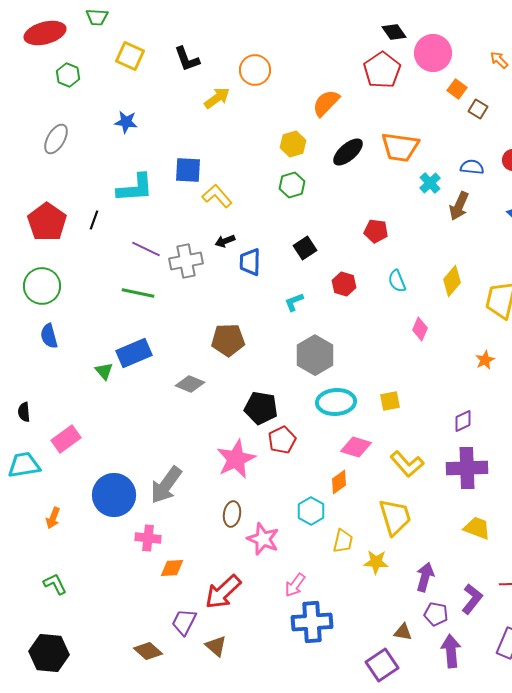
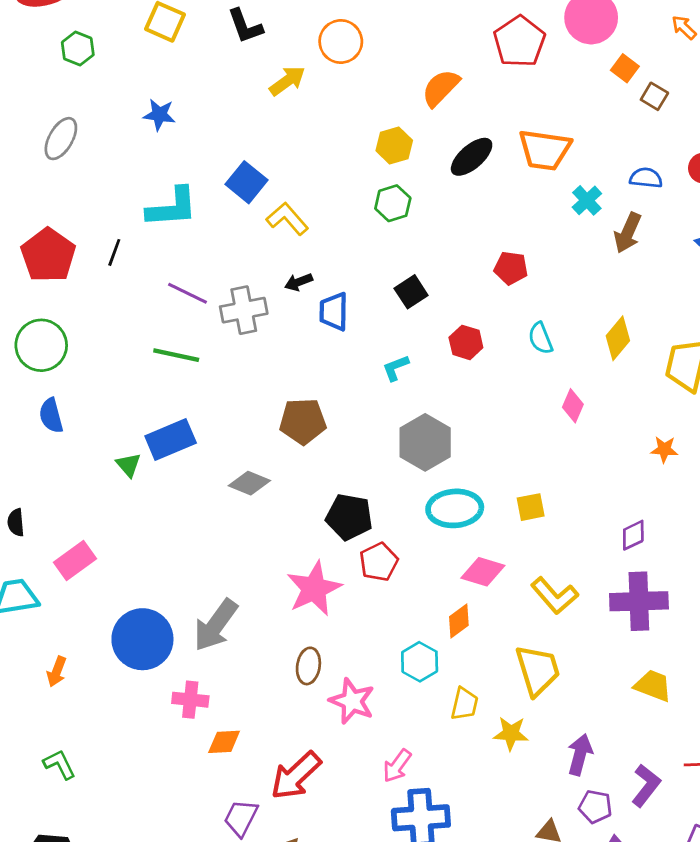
blue square: (188, 170) -> (247, 182), turned 36
orange star: (485, 360) -> (664, 449), turned 30

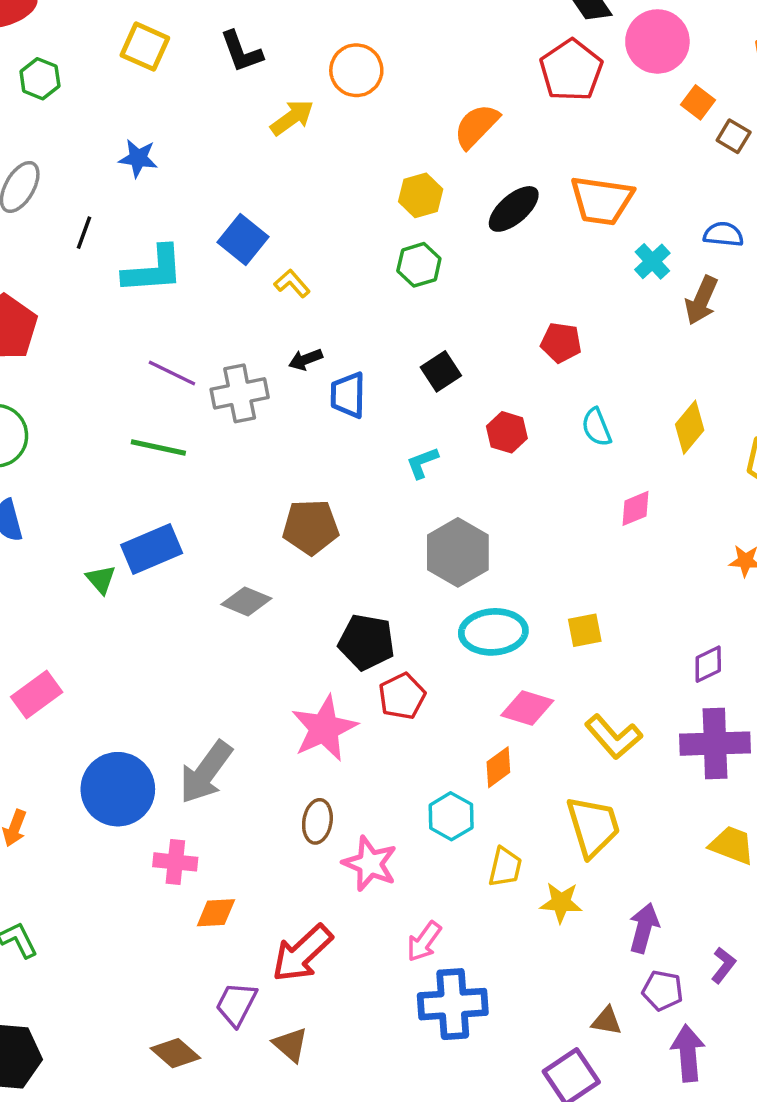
yellow L-shape: (287, 219) -> (292, 283), size x0.7
black line: (114, 252) -> (84, 233), moved
pink diamond: (573, 406) -> (635, 508), turned 44
purple L-shape: (646, 785) -> (723, 965), size x0.7

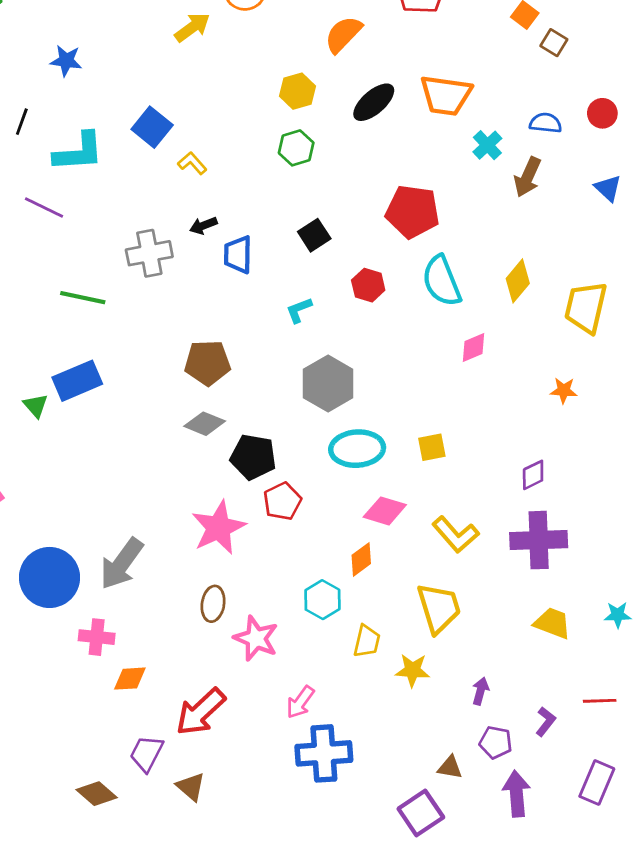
red pentagon: (561, 343) -> (413, 212), size x1.6
purple line: (172, 373) -> (44, 208), moved
cyan semicircle: (597, 427) -> (442, 281), size x1.6
gray diamond: (246, 601) -> (205, 424), moved
purple arrow: (644, 928) -> (480, 691), size x0.7

